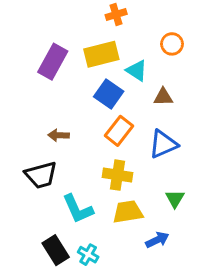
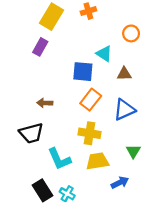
yellow rectangle: (101, 54) -> (51, 17), moved, turned -45
purple rectangle: (53, 62) -> (40, 47), size x0.7
blue square: (109, 94) -> (83, 72), turned -30

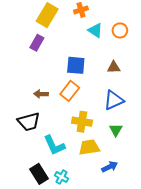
cyan triangle: (104, 54) -> (95, 30), moved
orange rectangle: (91, 100) -> (70, 91), moved
green triangle: (133, 151) -> (116, 130), moved

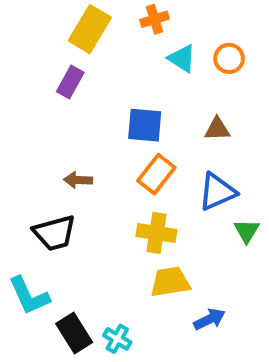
orange rectangle: (70, 91) -> (156, 174), moved
green triangle: (116, 130) -> (247, 231), moved
cyan L-shape: (54, 145) -> (29, 296), moved

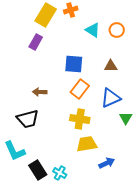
orange cross: (155, 19) -> (71, 10), moved

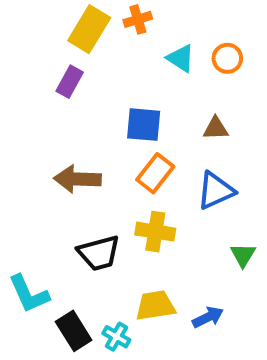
brown arrow: (40, 92) -> (77, 179), size x1.6
green triangle: (126, 118) -> (243, 255), moved
black trapezoid: (28, 119) -> (99, 253), moved
yellow trapezoid: (87, 144) -> (155, 306), moved

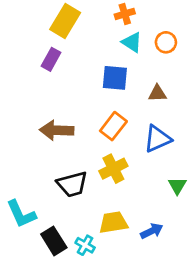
orange cross: (138, 19) -> (125, 14), moved
blue square: (144, 125) -> (115, 78), moved
yellow cross: (155, 232) -> (113, 169), turned -36

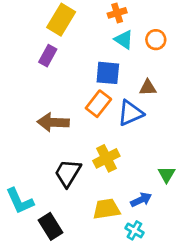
orange rectangle: (113, 126) -> (98, 104), moved
blue triangle: (157, 139) -> (130, 113), moved
black trapezoid: (72, 184) -> (68, 173), turned 136
blue arrow: (152, 231) -> (141, 200), moved
cyan cross: (85, 245) -> (134, 230), moved

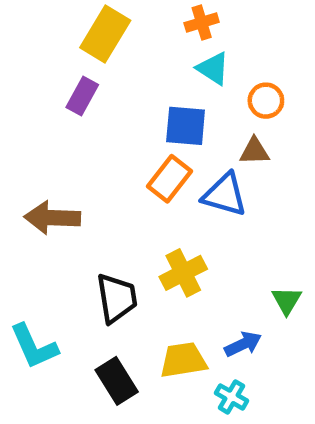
orange circle: (156, 40) -> (266, 101), moved
blue triangle: (130, 113) -> (225, 195), turned 40
brown arrow: (53, 122) -> (52, 218), moved
black trapezoid: (68, 173) -> (117, 298), turned 140
black rectangle: (50, 226) -> (117, 381), moved

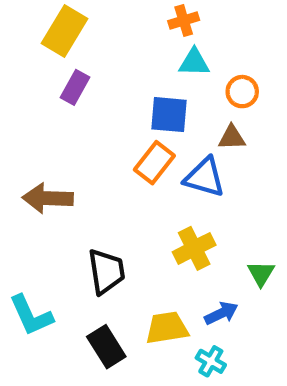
yellow rectangle: (105, 34) -> (64, 31), moved
cyan triangle: (213, 68) -> (194, 62), turned -32
yellow cross: (183, 273) -> (194, 248), moved

